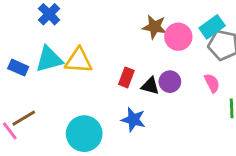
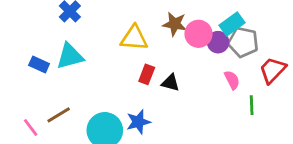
yellow triangle: (79, 61) -> (134, 38), moved
purple circle: (170, 82) -> (218, 42), moved
brown line: (24, 118) -> (59, 115), moved
blue star: (133, 120) -> (138, 122), moved, turned -30

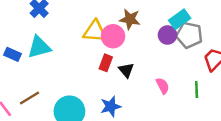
pink circle: (198, 34) -> (113, 36), moved
pink semicircle: (232, 80) -> (163, 86), moved
black triangle: (171, 83) -> (126, 70), turned 35
blue star: (138, 122) -> (111, 106), moved

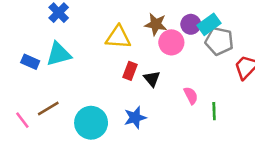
purple circle: (167, 35) -> (191, 24), moved
pink circle: (113, 36) -> (171, 42), moved
green line: (197, 89) -> (214, 111), moved

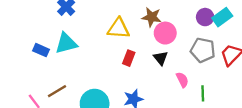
purple circle: (191, 24) -> (205, 17), moved
cyan rectangle: (209, 24) -> (222, 17), moved
gray pentagon: (219, 41) -> (203, 50), moved
black triangle: (152, 79) -> (161, 58), moved

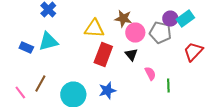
gray pentagon: (203, 50) -> (160, 32), moved
red rectangle: (129, 58) -> (103, 54), size x1.6
brown line: (57, 91) -> (40, 84), turned -30

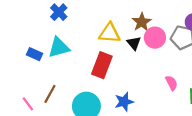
brown star: (123, 18) -> (142, 22), turned 30
red rectangle: (103, 54) -> (102, 65), moved
black triangle: (131, 54) -> (134, 43), moved

